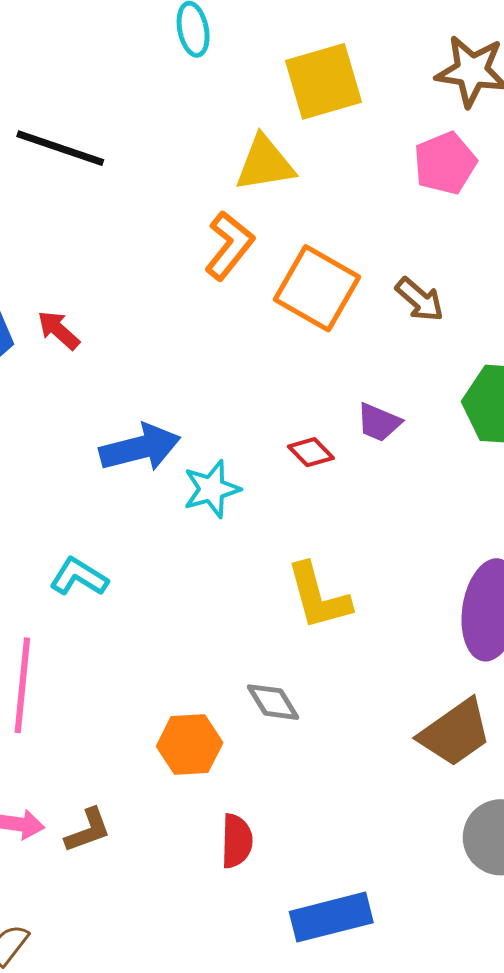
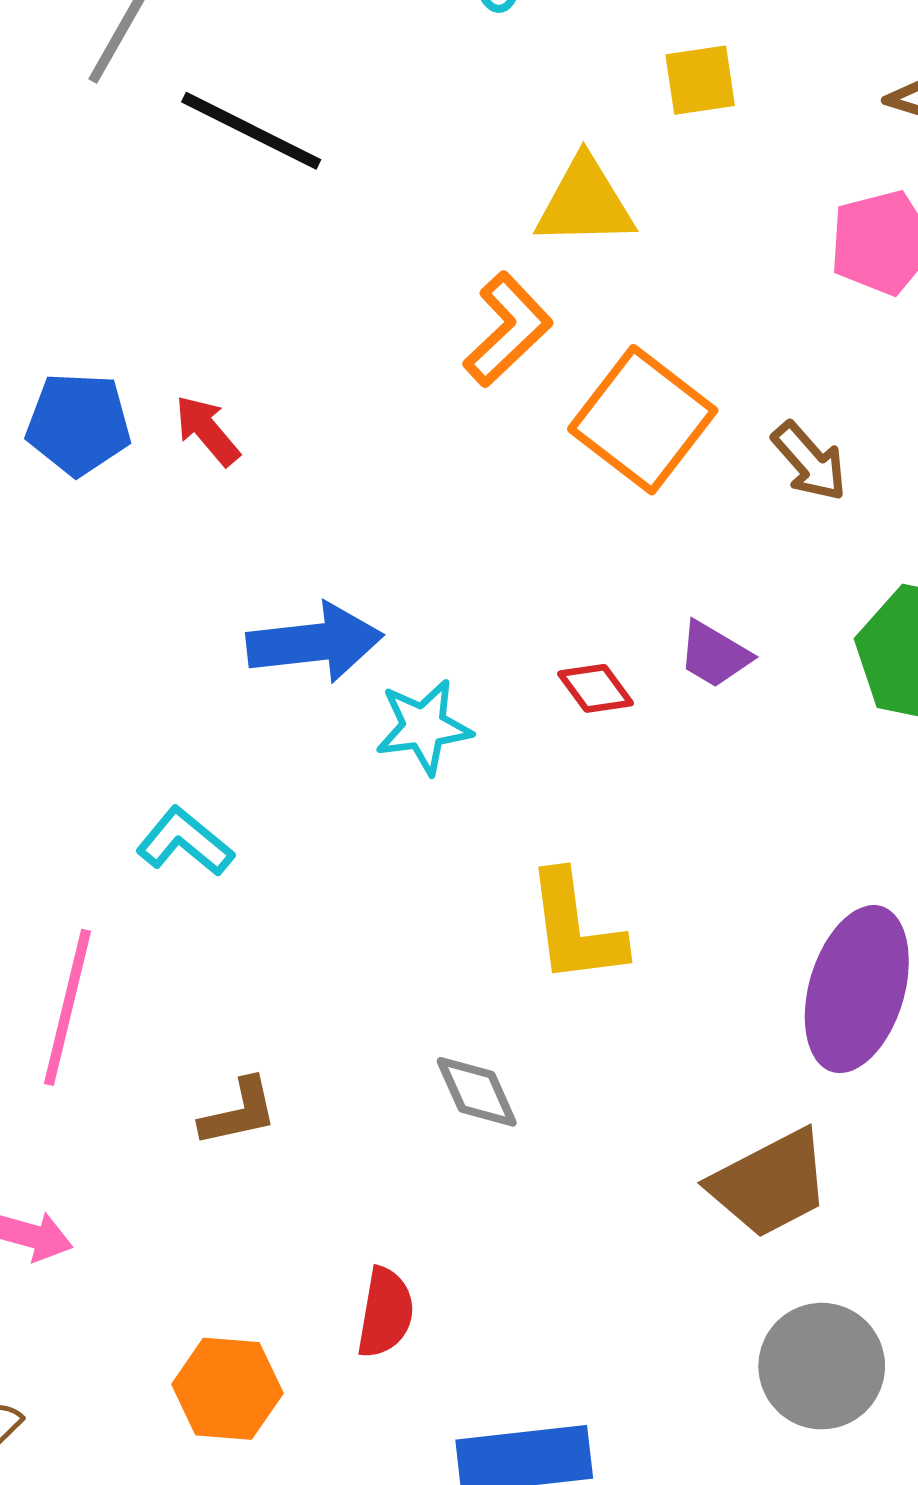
yellow square: (323, 81) -> (700, 80), size x0.6
orange hexagon: (190, 744) -> (227, 1389), moved
brown L-shape: (88, 830) -> (239, 1112), moved

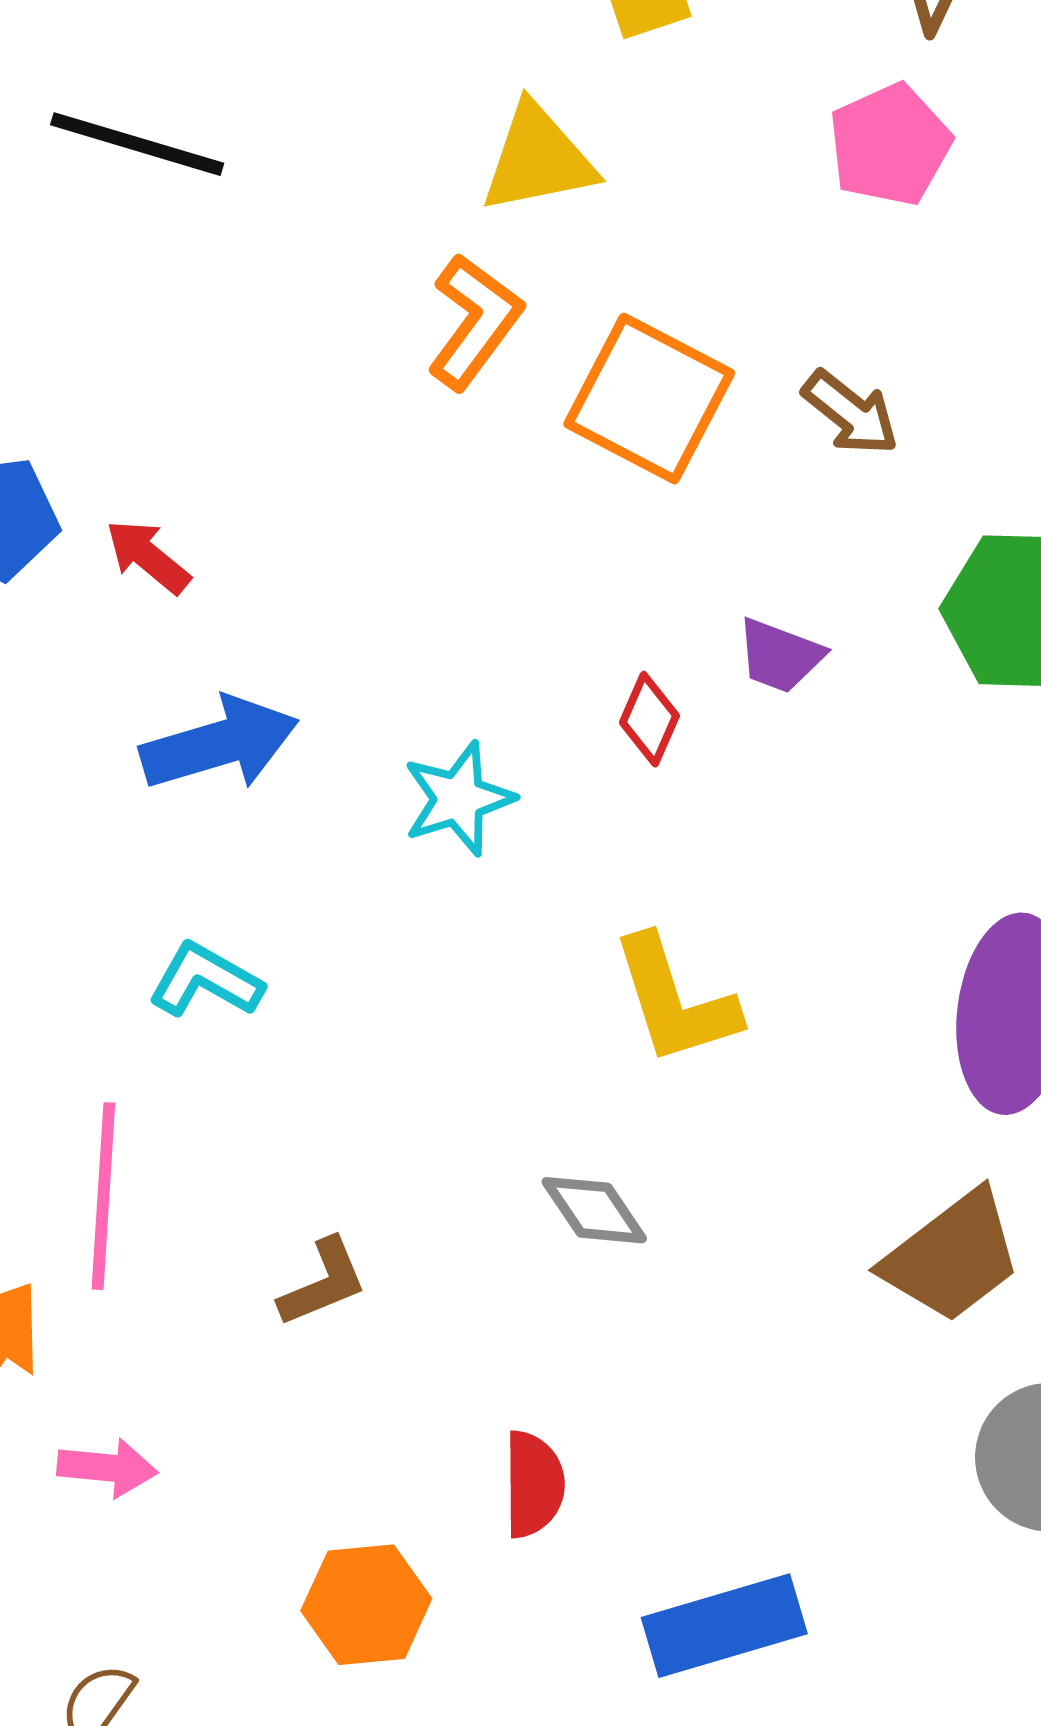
red arrow: (207, 430) -> (148, 556), moved
blue arrow: (315, 643) -> (220, 744), moved
red diamond: (596, 688) -> (649, 719), turned 70

